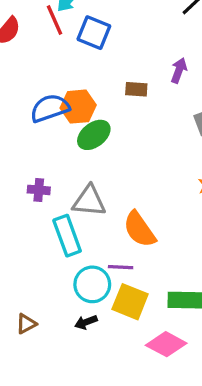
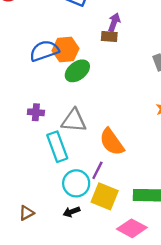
purple arrow: (179, 70) -> (114, 22), moved
purple line: (121, 267) -> (97, 170), turned -66

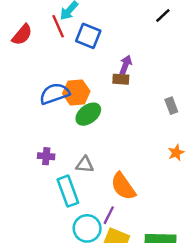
gray triangle: (74, 121) -> (85, 165), size x0.7

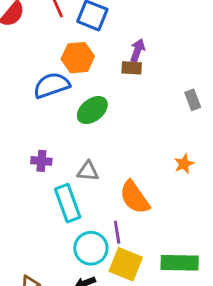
orange hexagon: (76, 92) -> (78, 58), moved
orange star: (176, 153) -> (184, 164), moved
purple line: (109, 215) -> (117, 232), turned -36

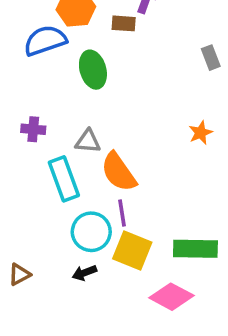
brown rectangle: (132, 68) -> (124, 23), moved
green ellipse: (92, 110) -> (93, 70), turned -68
orange semicircle: (135, 197) -> (119, 172), moved

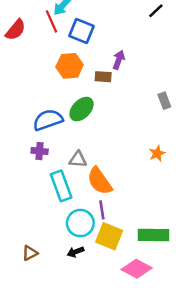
blue semicircle: (45, 41) -> (48, 120), moved
green ellipse: (93, 70) -> (82, 109), turned 60

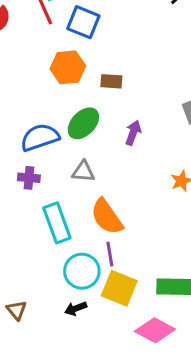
purple arrow: (119, 60) -> (133, 133), moved
gray triangle: (78, 159) -> (83, 172), moved
brown triangle: (30, 253) -> (17, 310), turned -42

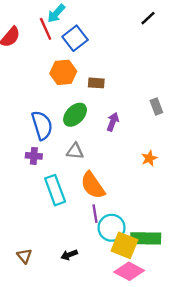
blue square: (83, 22) -> (75, 38), turned 30
blue semicircle: (40, 137) -> (42, 125), turned 92
cyan circle: (82, 271) -> (112, 228), moved
yellow square: (119, 288) -> (124, 245), moved

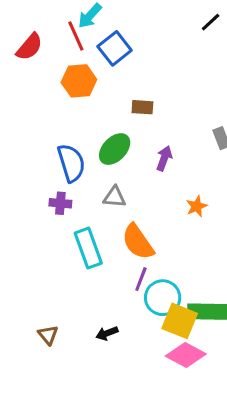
orange hexagon: (63, 72) -> (79, 81), moved
orange star: (149, 158) -> (197, 206), moved
purple line: (95, 214) -> (141, 279), turned 30

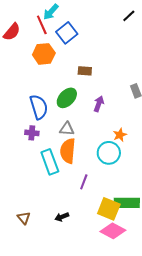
orange semicircle: (138, 242) -> (68, 151), moved, turned 40
cyan circle: (163, 298) -> (109, 153), moved

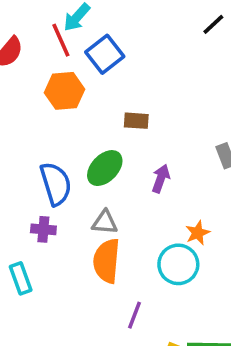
cyan rectangle: (50, 162) -> (21, 278), moved, size x0.7

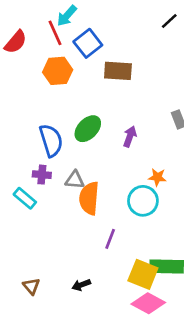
brown rectangle: (136, 121) -> (118, 71), moved, size x1.5
gray triangle: (105, 222) -> (75, 180), moved
orange star: (198, 233) -> (157, 177), turned 30
cyan rectangle: (21, 278) -> (25, 198), moved, turned -30

